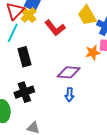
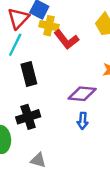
yellow cross: (29, 15) -> (49, 26), moved, turned -35

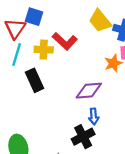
yellow cross: (49, 26) -> (44, 50), moved
black cross: (28, 117) -> (83, 137), moved

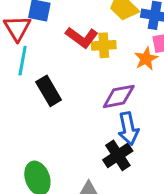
yellow cross: (44, 50) -> (104, 45), moved
blue arrow: (94, 116) -> (128, 129), size x1.5

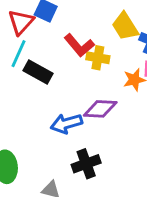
black rectangle: (49, 91) -> (38, 72), moved, turned -44
blue arrow: (128, 129) -> (66, 124), moved, turned 72

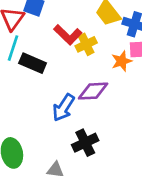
yellow cross: (98, 58) -> (86, 44), turned -30
blue arrow: (66, 124) -> (63, 108), turned -36

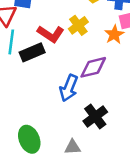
red L-shape: (68, 35) -> (51, 34), moved
black rectangle: (33, 63) -> (32, 52), turned -35

